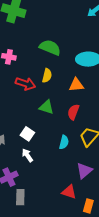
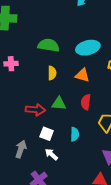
red arrow: (25, 84) -> (35, 110), moved
orange triangle: (76, 85) -> (82, 75), turned 35
cyan semicircle: (64, 142) -> (75, 134), moved

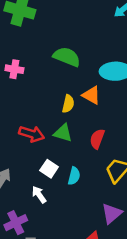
yellow semicircle: (52, 73) -> (68, 104), moved
orange triangle: (82, 75) -> (91, 95), moved
white square: (47, 134) -> (49, 169), moved

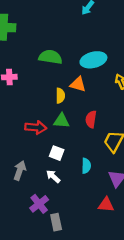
cyan semicircle: (74, 176) -> (86, 166), moved

